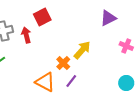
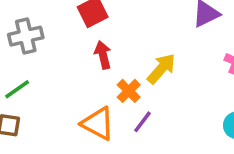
red arrow: (26, 35) -> (103, 55), moved

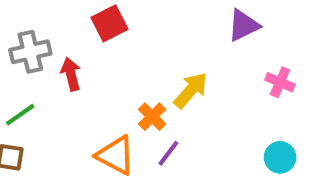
red arrow: (103, 55) -> (71, 74), moved

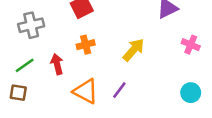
red arrow: (71, 74) -> (57, 64), moved
orange cross: (152, 117) -> (86, 45), moved, turned 30

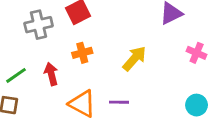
gray cross: (31, 25) -> (39, 25), moved
purple line: (119, 90) -> (119, 102), turned 54

